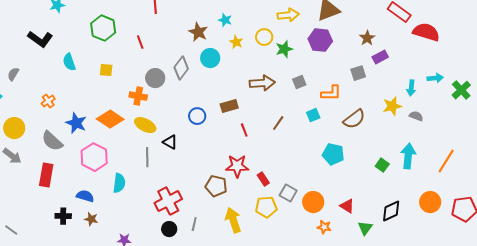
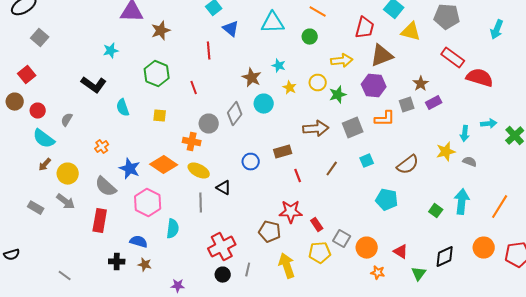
gray square: (358, 73) -> (407, 105), moved
gray square: (299, 82) -> (353, 128), size x1.5
orange L-shape: (331, 93) -> (385, 119), moved

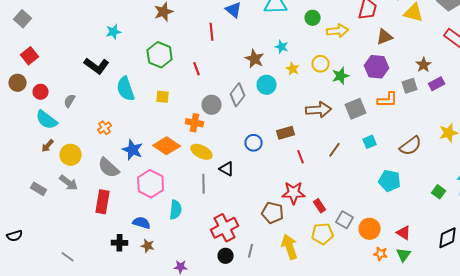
gray square: (40, 38) -> (23, 19), moved
brown triangle: (382, 56) -> (385, 37), size x0.7
yellow arrow: (342, 61) -> (338, 31), moved
cyan semicircle: (123, 108) -> (126, 89), size x1.4
green triangle: (419, 274) -> (404, 255), moved

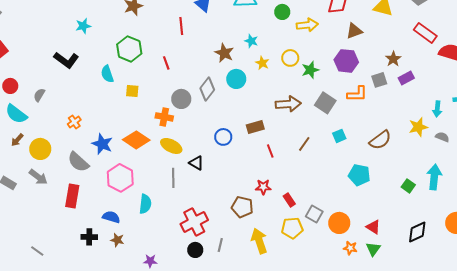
cyan semicircle: (126, 89) -> (107, 74), moved, size x0.7
gray square: (356, 109) -> (325, 103), turned -35
red star: (294, 193) -> (263, 187), size x0.7

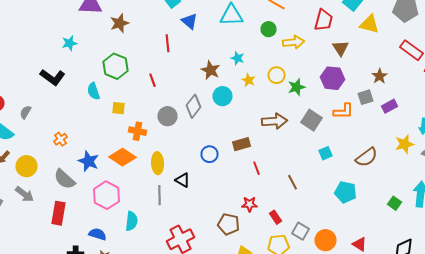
brown triangle: (354, 31) -> (340, 48), turned -42
purple rectangle: (406, 78) -> (390, 106), moved
orange cross: (164, 117) -> (138, 131), moved
brown line: (304, 144) -> (292, 182), moved, turned -63
yellow ellipse: (171, 146) -> (158, 163), turned 60

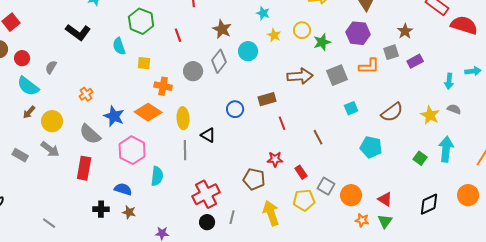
brown star: (210, 70) -> (222, 29), moved
gray square: (312, 120) -> (337, 75), turned 35
yellow star: (404, 144) -> (430, 115), moved, turned -30

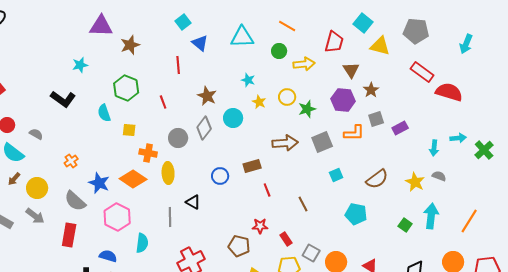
brown star: (405, 31) -> (371, 90), moved
gray semicircle: (51, 67) -> (36, 134), turned 88
yellow ellipse: (183, 118) -> (168, 173), moved

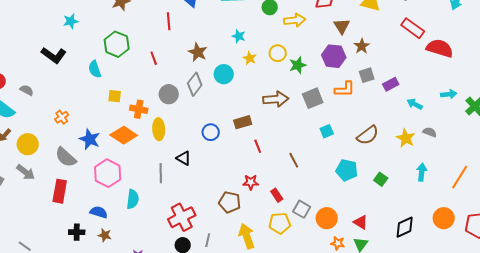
yellow square: (129, 130) -> (115, 96), moved
cyan arrow: (434, 148) -> (415, 104), moved, turned 112
cyan arrow: (431, 216) -> (422, 172), size x0.7
green square: (405, 225) -> (381, 179), moved

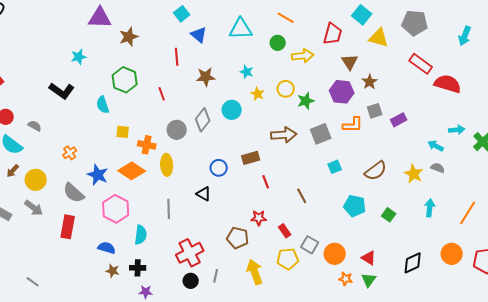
brown star: (198, 52) -> (206, 77), moved, turned -30
cyan arrow: (415, 104) -> (436, 146), moved
black triangle: (184, 158) -> (204, 194), moved
black cross: (77, 232) -> (138, 268), moved

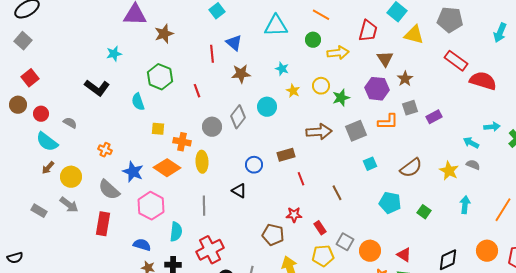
blue triangle: (199, 35) -> (234, 43), moved
orange cross: (70, 153) -> (105, 150), turned -32
red cross: (190, 253) -> (210, 250), moved

